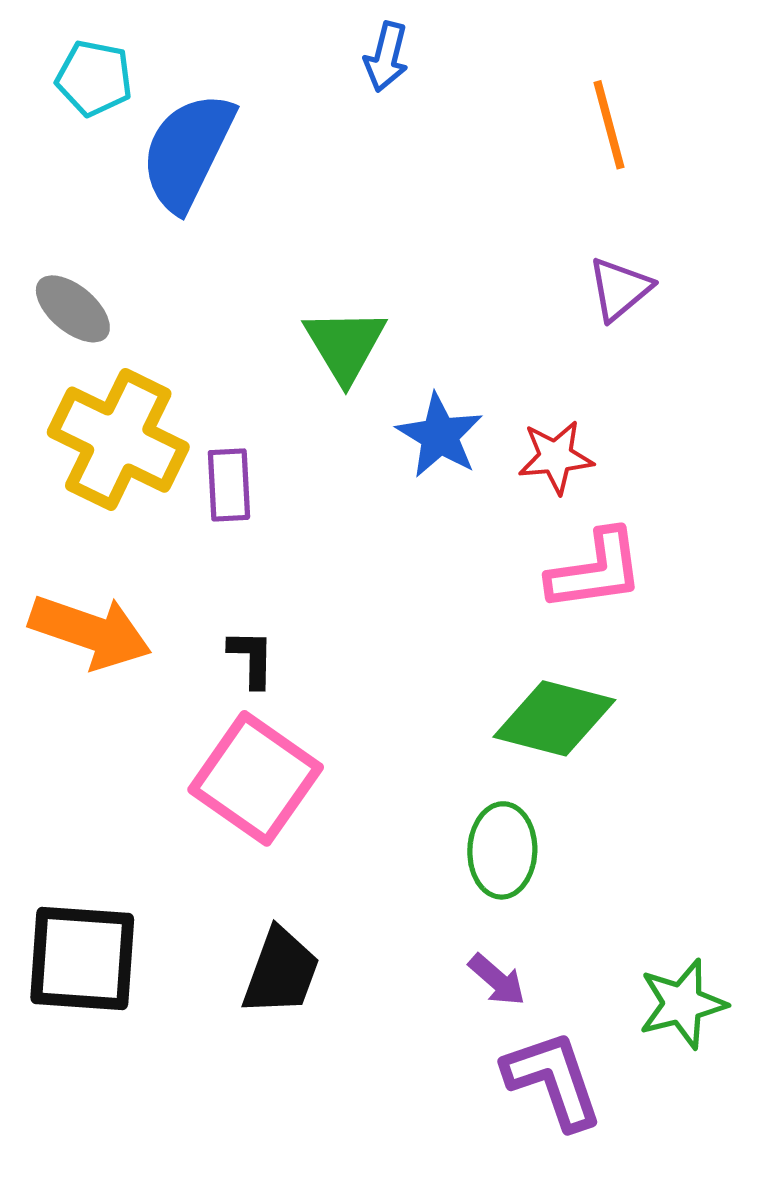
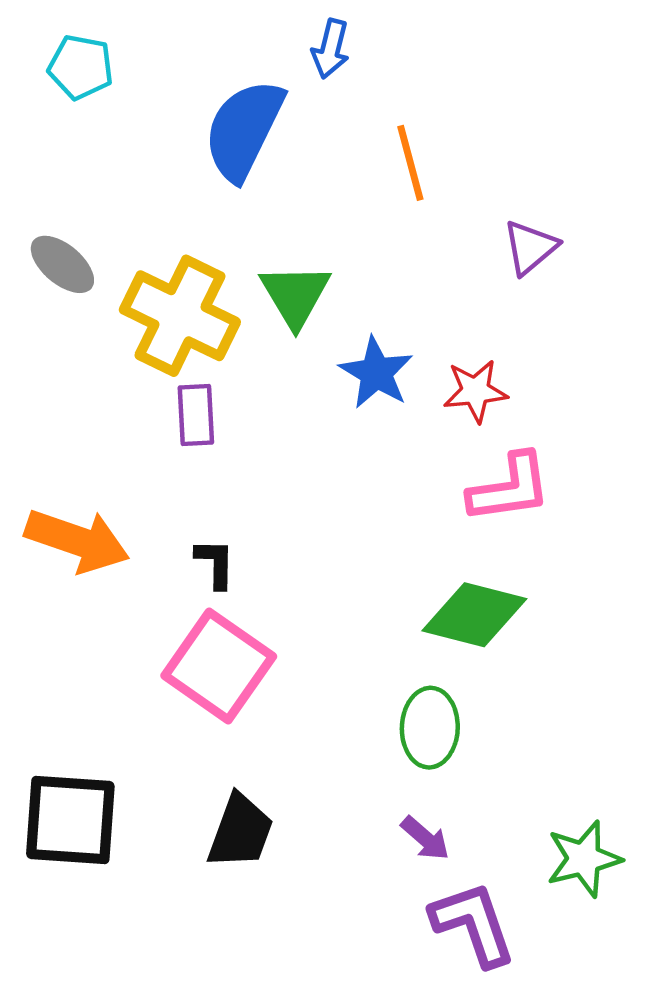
orange line: (609, 125) -> (410, 163), moved
blue semicircle: (188, 152) -> (244, 130), moved
yellow cross: (118, 440) -> (180, 316), moved

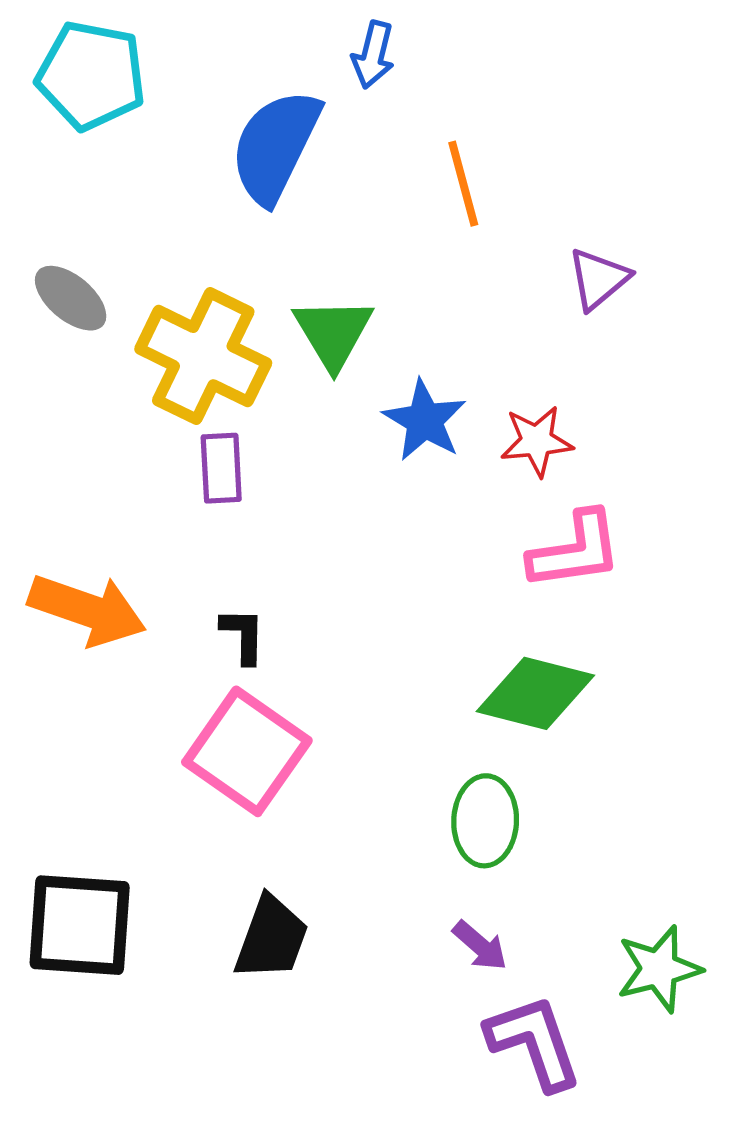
cyan pentagon: (81, 67) -> (91, 75), size x1.5

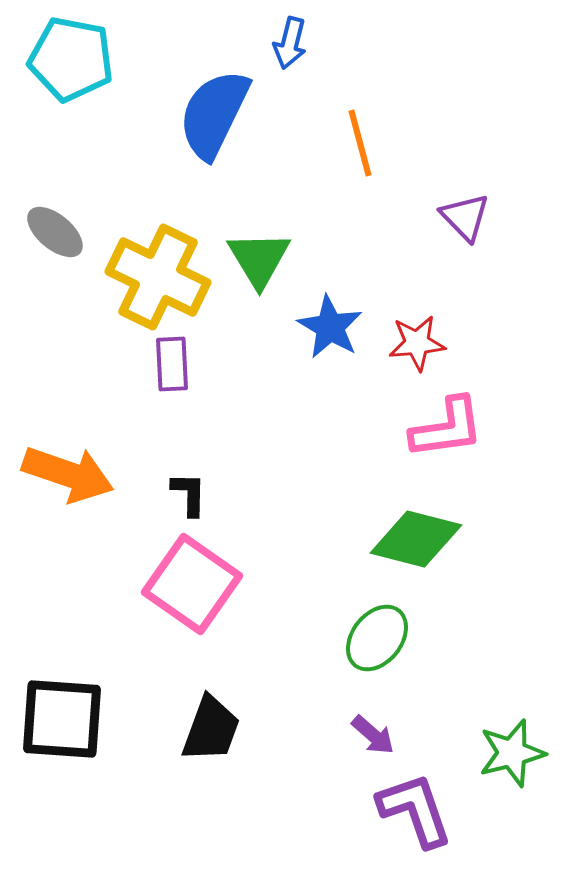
purple triangle: (598, 279) -> (465, 217), turned -34
green ellipse: (485, 821) -> (377, 638), turned 36

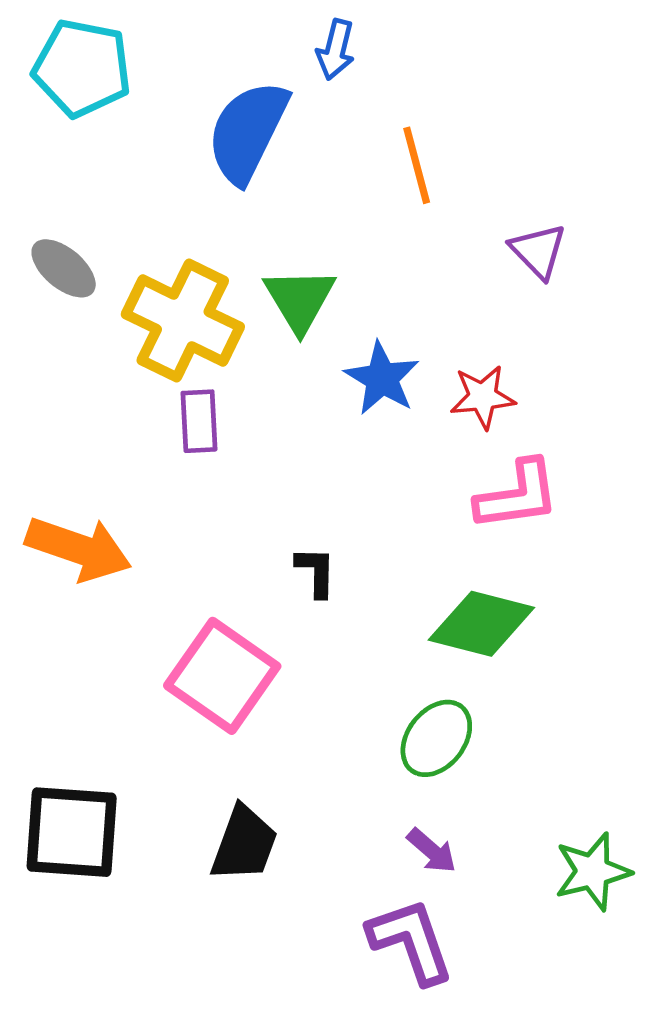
black L-shape: (189, 494) -> (316, 572), moved
purple L-shape: (415, 810) -> (411, 941), moved

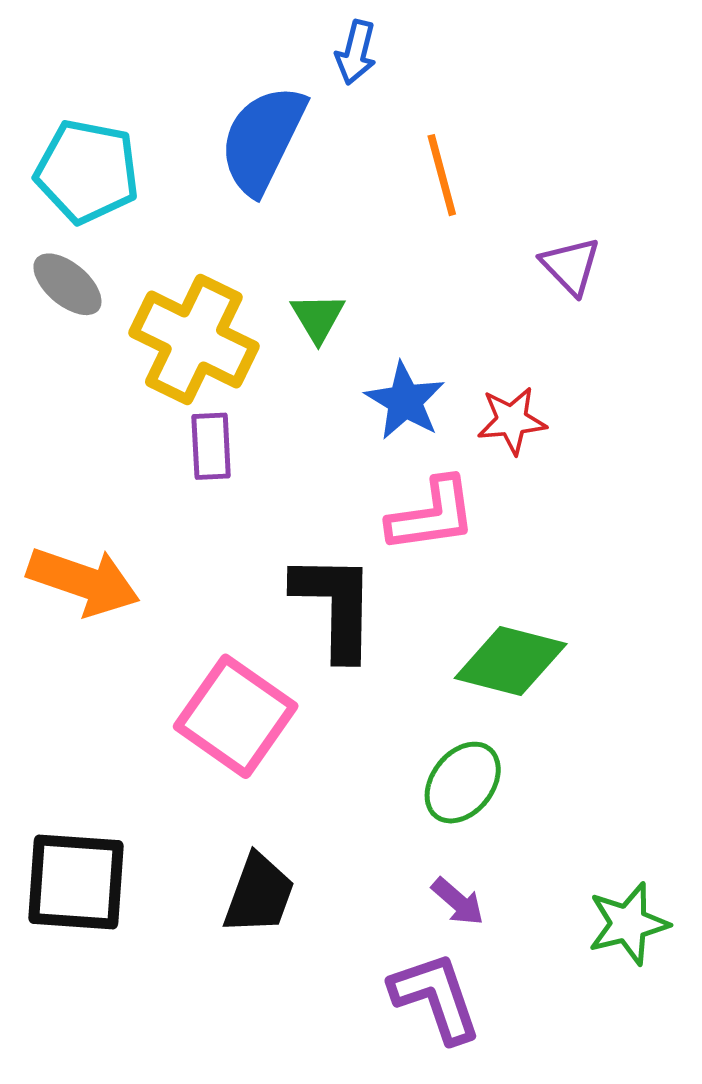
cyan pentagon: (82, 68) -> (87, 171), moved
green triangle: (300, 300) -> (318, 317), size x0.7
pink L-shape: (517, 495) -> (432, 515), moved
black L-shape: (316, 572) -> (335, 606), size x2.0

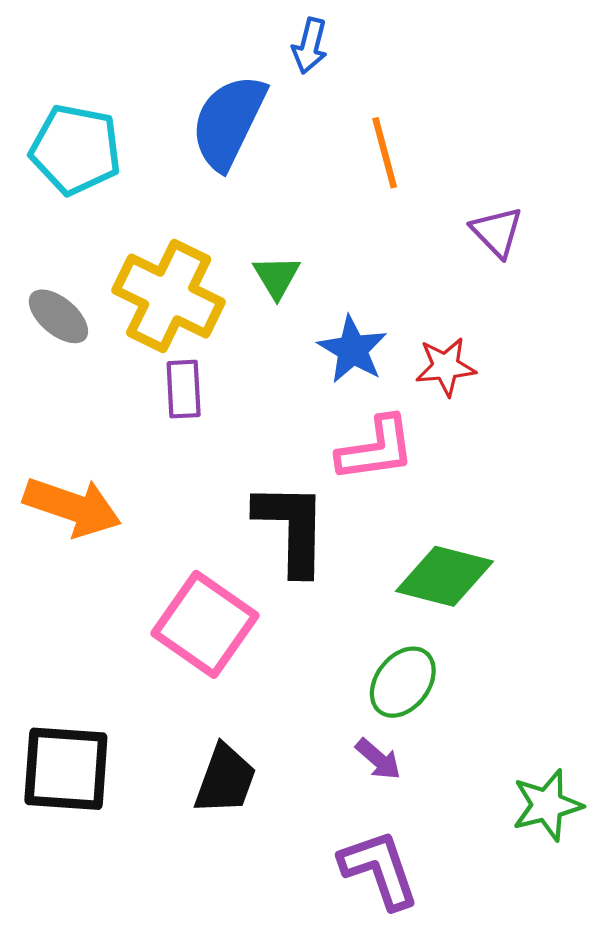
gray ellipse: (67, 284) -> (58, 316), moved
purple arrow: (458, 902) -> (378, 759), moved

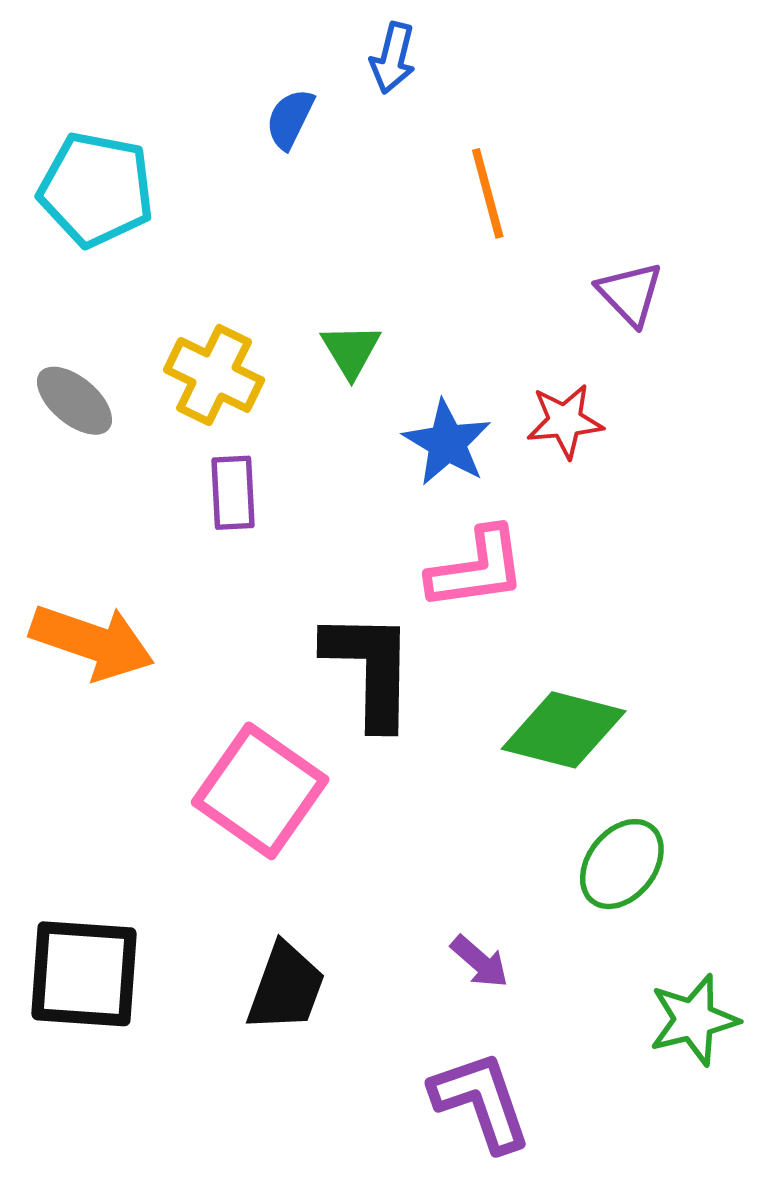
blue semicircle: (228, 122) -> (290, 119), moved, size x0.5
yellow cross: (169, 296) -> (214, 375), size x0.7
red star: (446, 367) -> (565, 421), moved
green ellipse: (403, 682) -> (622, 864), moved

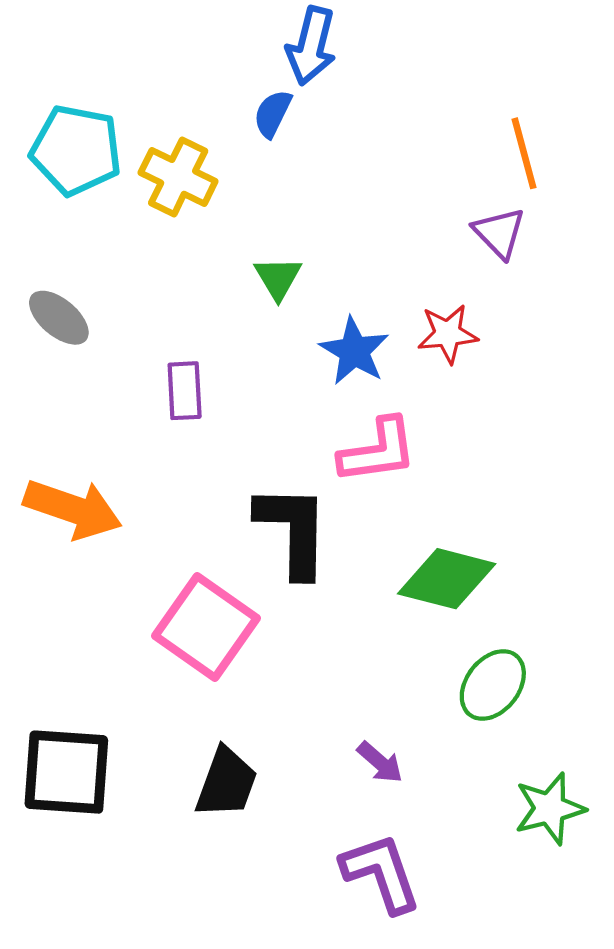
blue arrow: (393, 58) -> (311, 46), size x1.4
blue semicircle: (290, 119) -> (273, 114), moved
orange line: (488, 193) -> (524, 153), moved
yellow cross: (214, 375) -> (178, 177), moved

